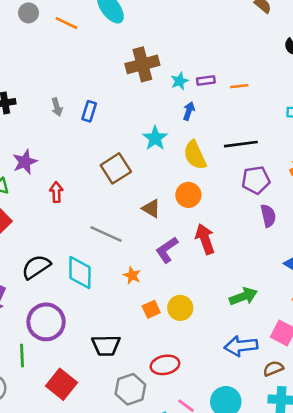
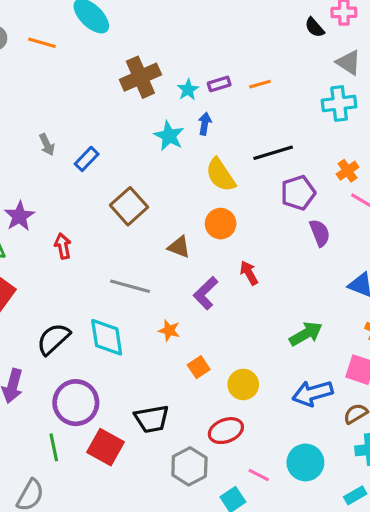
blue rectangle: (89, 111) -> (87, 159), moved, turned 36
cyan star: (155, 138) -> (169, 136), moved
red arrow: (205, 239) -> (249, 273), size x0.7
yellow circle: (180, 308) -> (243, 384), moved
red square: (62, 384) -> (106, 447), moved

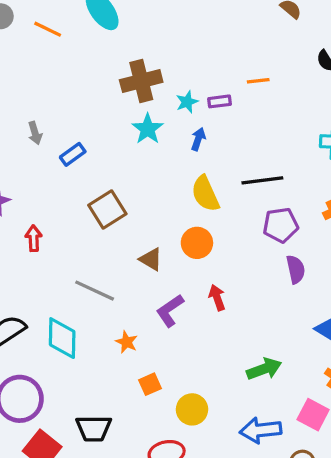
orange line: (260, 84) -> (258, 81), moved
cyan star: (169, 136) -> (148, 129), moved

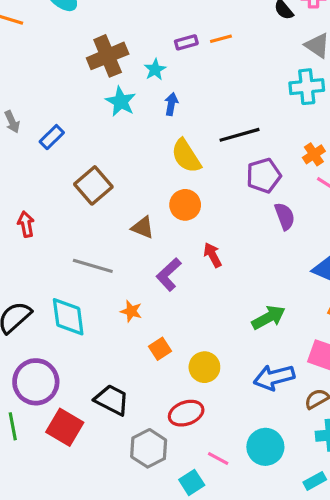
purple rectangle: (220, 101) -> (186, 42), moved
black trapezoid: (94, 428) -> (112, 400), turned -144

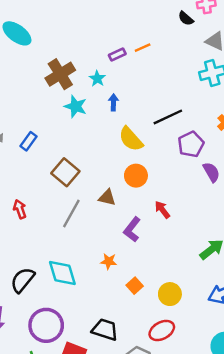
gray line: (93, 266) -> (71, 213), moved, turned -68

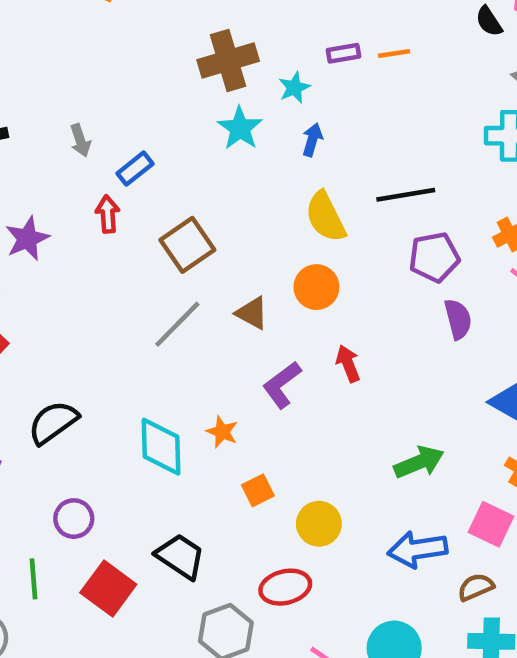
red arrow: (20, 209) -> (108, 214), moved
cyan diamond: (62, 273) -> (161, 447), moved
purple circle: (46, 325) -> (74, 519), size x0.6

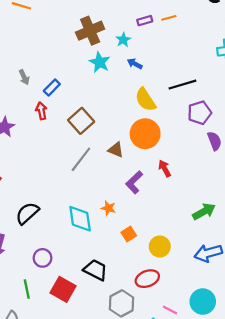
blue arrow: (312, 140) -> (135, 64), turned -72
orange circle: (316, 287) -> (145, 134), size x1.4

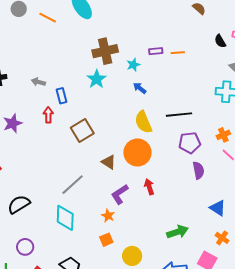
cyan star: (100, 62) -> (97, 79), moved
gray arrow: (24, 77) -> (38, 82), turned 120
blue rectangle: (52, 88) -> (62, 96), turned -70
gray line: (81, 159) -> (73, 185), moved
orange star: (108, 208) -> (108, 216), moved

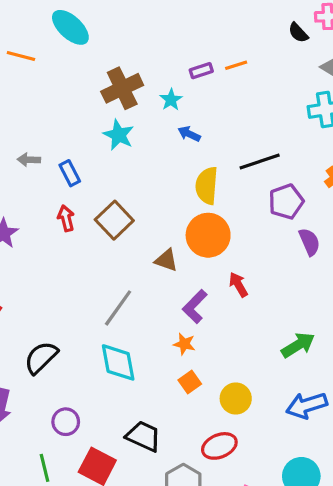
red arrow: (48, 115) -> (66, 218), moved
yellow semicircle: (143, 122) -> (207, 186), turned 40

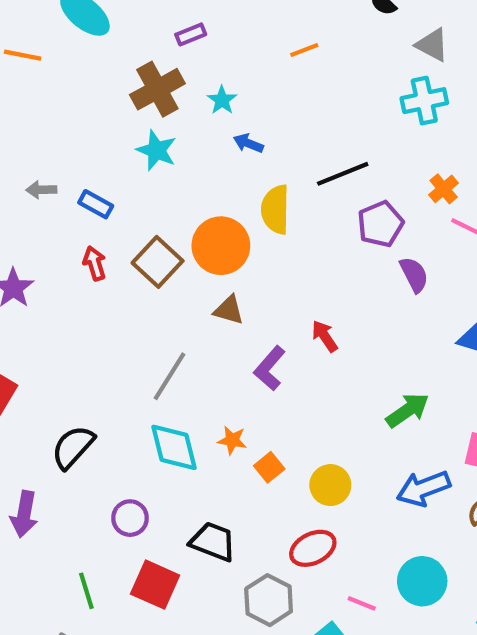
purple rectangle: (201, 71) -> (191, 34), moved
blue rectangle: (70, 173) -> (96, 204), turned -30
orange circle: (208, 235) -> (221, 246), moved
orange star: (184, 344) -> (232, 440), moved
purple circle: (66, 422) -> (130, 518), moved

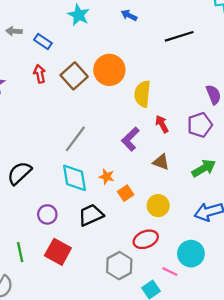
yellow semicircle: (275, 209) -> (142, 94), moved
purple pentagon: (380, 224) -> (200, 125), moved
brown triangle: (229, 310) -> (161, 162), moved
black trapezoid: (213, 542) -> (91, 215), moved, turned -50
cyan circle: (422, 581) -> (191, 254), moved

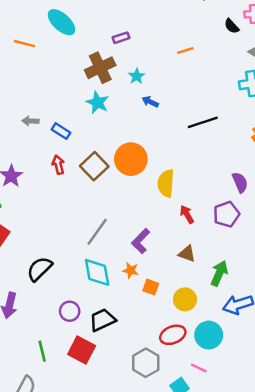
purple L-shape: (130, 139) -> (141, 241), moved
green arrow: (204, 168) -> (219, 273), moved, turned -35
orange square: (126, 193) -> (151, 287), turned -35
black trapezoid: (91, 215) -> (102, 320), moved
cyan circle: (191, 254) -> (209, 335), moved

